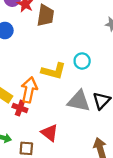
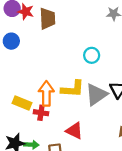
yellow L-shape: (54, 71) -> (73, 89), moved
gray triangle: (79, 101) -> (96, 95), turned -35

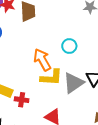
orange arrow: (46, 93) -> (42, 60), moved, turned -30

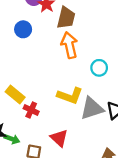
orange arrow: (42, 60) -> (69, 45), moved

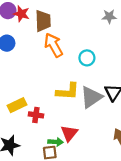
yellow rectangle: (15, 95) -> (17, 105), turned -48
red triangle: (59, 138) -> (69, 133), turned 42
green arrow: (12, 139) -> (56, 142), moved

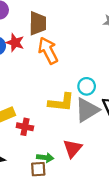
red star: (21, 14) -> (15, 43), moved
cyan circle: (87, 58) -> (87, 86), moved
red triangle: (69, 133) -> (73, 148), moved

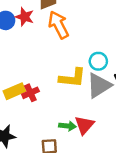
red cross: (25, 127) -> (30, 93), moved, turned -35
green arrow: (45, 158) -> (67, 126), moved

